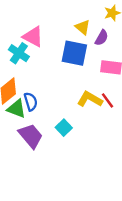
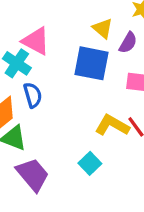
blue semicircle: (31, 102) -> (33, 95), moved
cyan square: (64, 128) -> (90, 163), moved

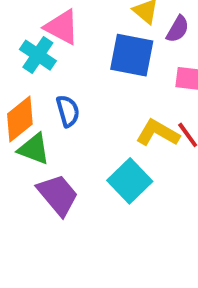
blue semicircle: (33, 95) -> (68, 111), moved
cyan square: (90, 163) -> (130, 181), size x1.5

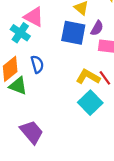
purple semicircle: (178, 29) -> (97, 28), moved
cyan square: (130, 181) -> (90, 103), moved
purple trapezoid: (58, 195) -> (32, 132), moved

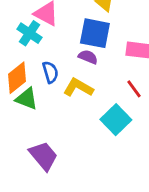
purple semicircle: (97, 28) -> (88, 57), moved, turned -98
yellow L-shape: (88, 77) -> (78, 88), moved

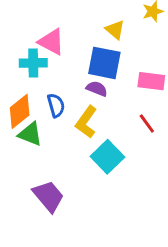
cyan cross: (29, 33) -> (33, 63), turned -35
yellow L-shape: (78, 88) -> (86, 122), turned -84
cyan square: (116, 120) -> (107, 157), moved

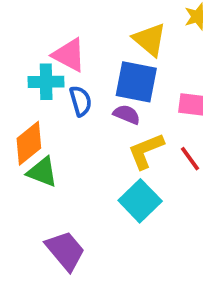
yellow triangle: (115, 30) -> (150, 40), size x1.4
blue semicircle: (56, 105) -> (81, 101), moved
yellow L-shape: (86, 122) -> (146, 151), moved, turned 32

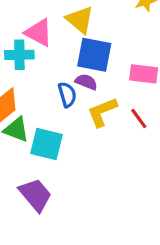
yellow triangle: (150, 40) -> (80, 20), moved
blue semicircle: (81, 101) -> (67, 95), moved
cyan square: (140, 201) -> (46, 144), moved, turned -32

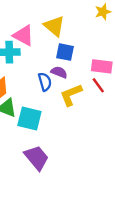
blue square: (94, 55) -> (65, 52), size x0.7
red line: (139, 118) -> (98, 85), moved
purple trapezoid: (35, 195) -> (37, 158), moved

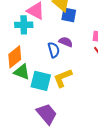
blue square: (65, 52) -> (69, 15), moved
yellow L-shape: (71, 95) -> (63, 78), moved

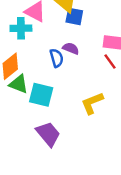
yellow L-shape: (63, 78) -> (92, 103), moved

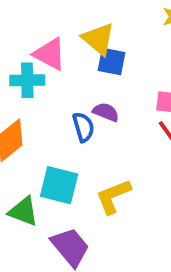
green triangle: (19, 84) -> (23, 211), moved
yellow L-shape: (92, 103) -> (113, 196), moved

